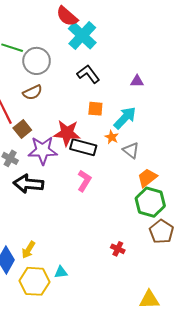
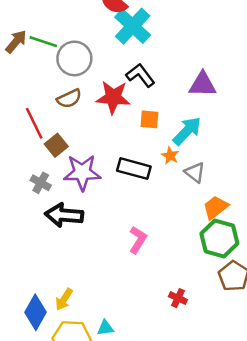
purple triangle: (137, 81) -> (203, 84), size x1.6
red star: (67, 133) -> (113, 97), moved
pink L-shape: (84, 181) -> (138, 240), moved

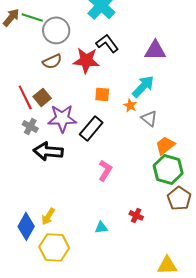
orange square: (149, 119) -> (102, 94), moved
red line: (34, 123) -> (25, 97), moved
black rectangle: (134, 169) -> (91, 128), moved, turned -65
cyan triangle: (105, 328) -> (101, 227), moved

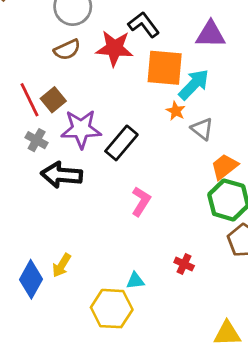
orange square: (102, 94) -> (165, 68), moved, size x1.8
yellow hexagon: (54, 247) -> (112, 309), moved

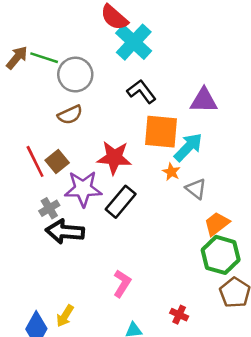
red star: (114, 48) -> (114, 158), moved
gray cross: (37, 140) -> (49, 208), moved, turned 30
pink L-shape: (141, 201) -> (122, 283), moved

